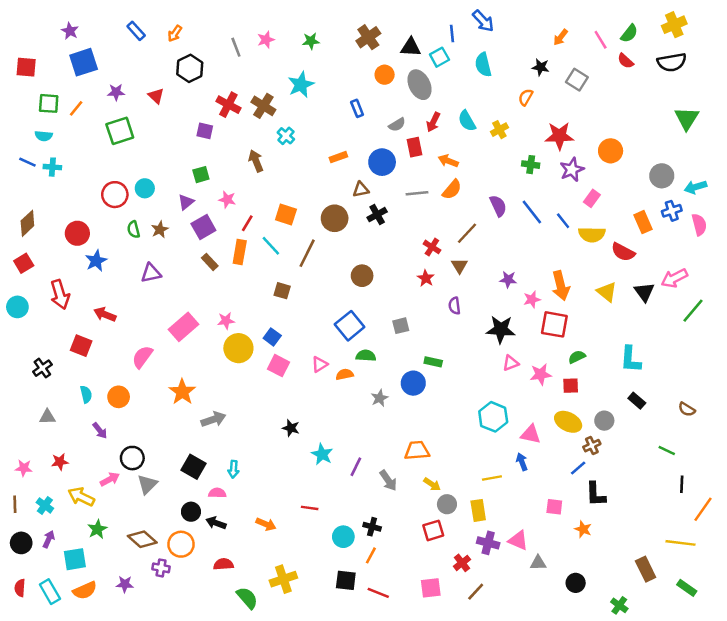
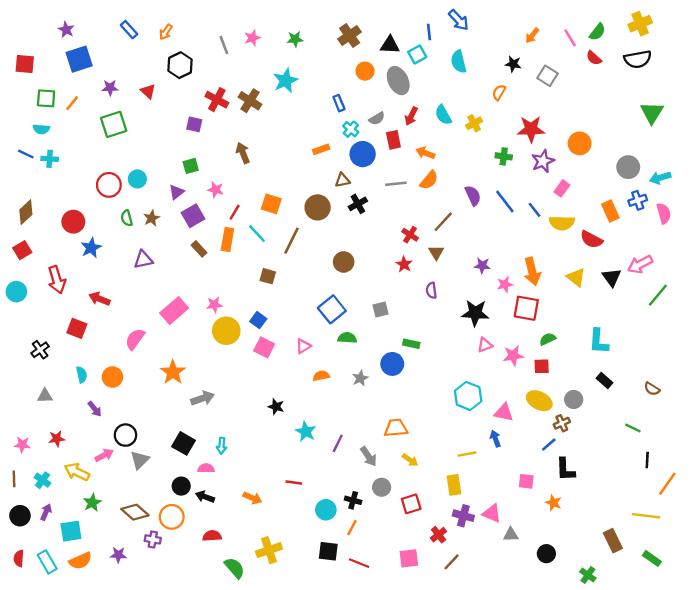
cyan cross: (286, 136) -> (351, 129), moved
orange semicircle: (345, 374) -> (321, 376), moved
gray circle: (447, 504) -> (382, 487), moved

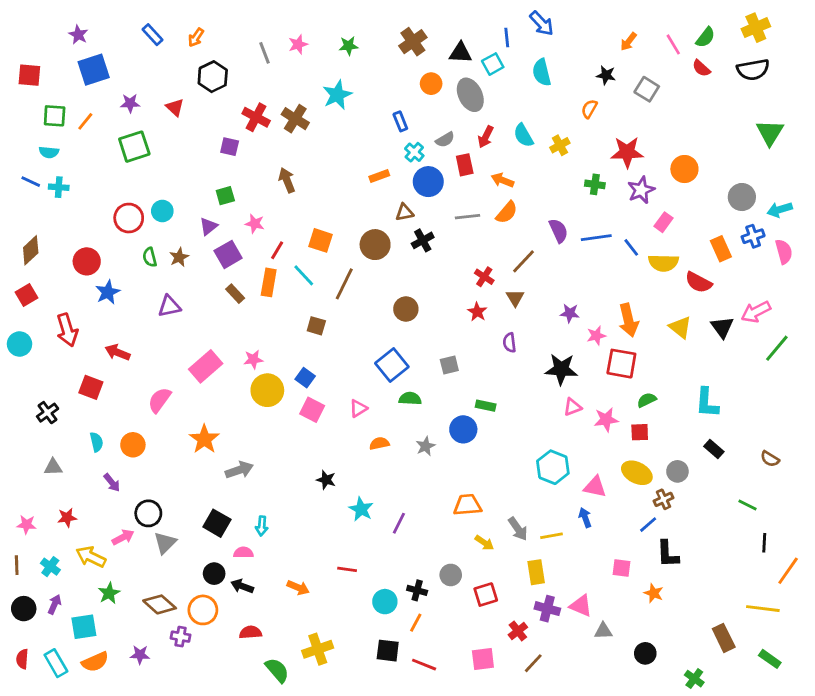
blue line: (505, 201) -> (596, 238), turned -60
gray arrow: (369, 456) -> (518, 529), moved

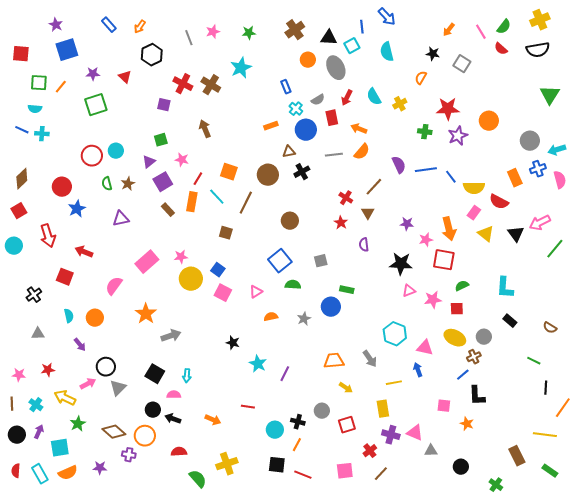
pink rectangle: (663, 222) -> (474, 213), moved
gray arrow: (518, 529) -> (370, 359), moved

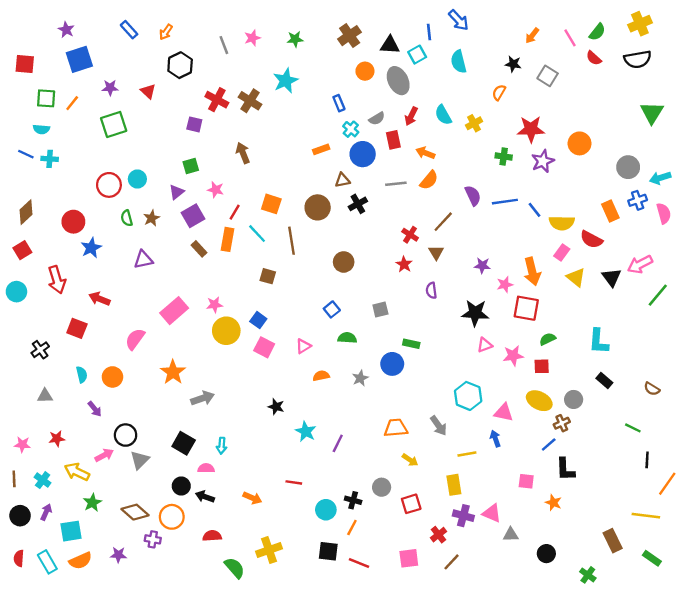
brown line: (246, 203) -> (291, 241), turned -35
blue square: (280, 261) -> (332, 309), size x0.6

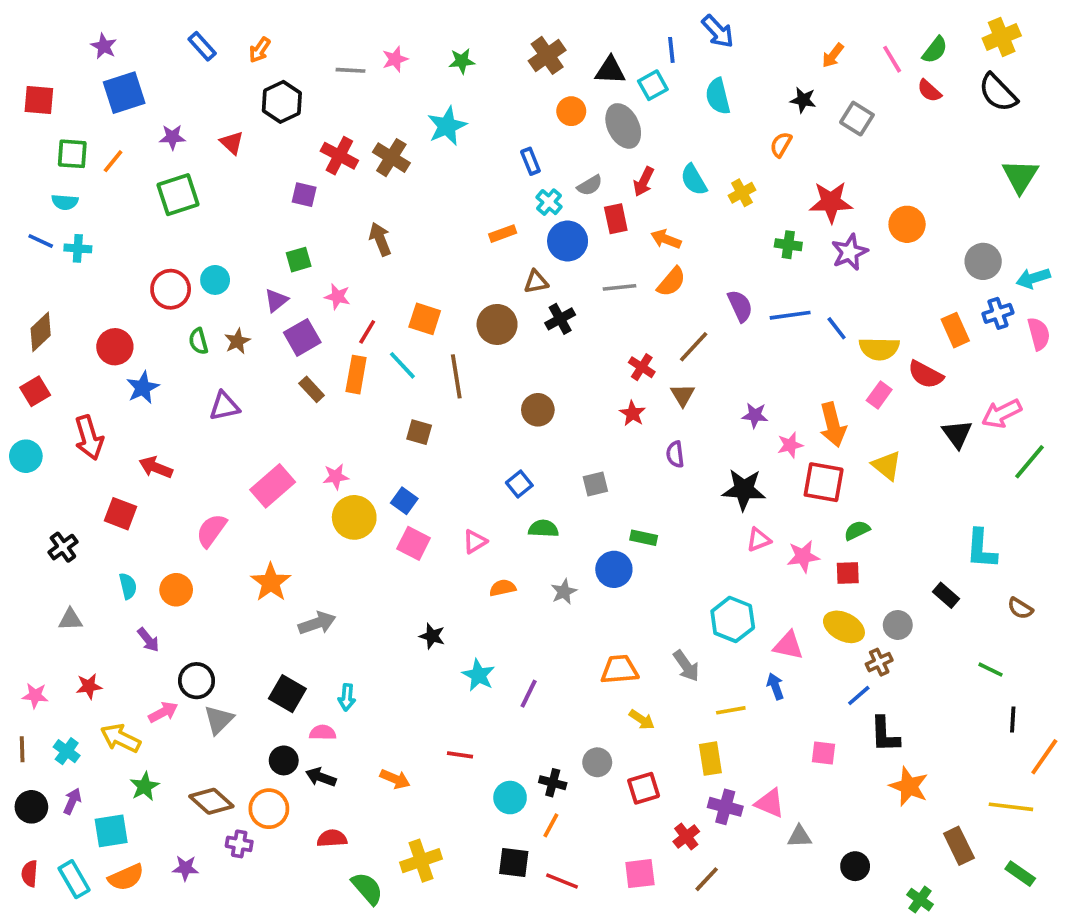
gray line: (224, 45) -> (351, 70), turned -66
black semicircle: (638, 59) -> (998, 93), turned 56
yellow triangle: (576, 277) -> (887, 465), moved
cyan L-shape: (598, 341) -> (981, 549), moved
orange star: (553, 503) -> (909, 786), moved, size x1.5

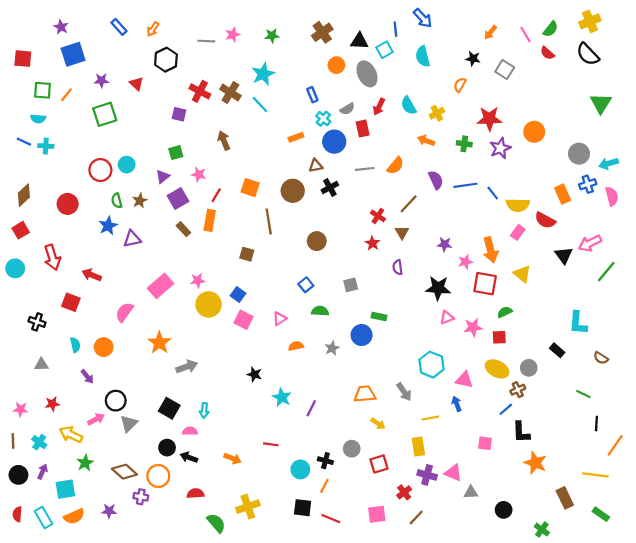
orange arrow: (666, 239) -> (426, 141), moved
cyan line: (402, 365) -> (260, 104), moved
blue star: (143, 388) -> (108, 226), moved
black cross: (63, 547) -> (37, 322), turned -35

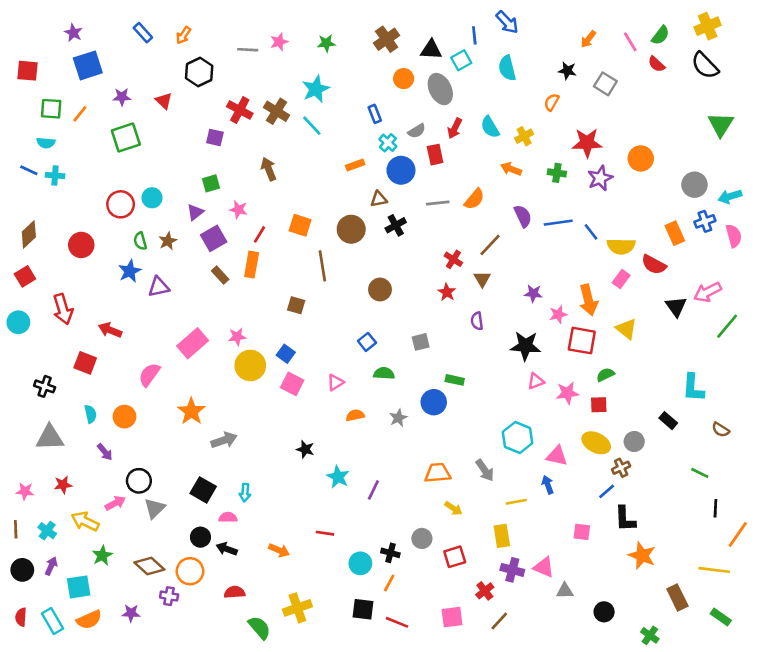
gray triangle: (41, 365) -> (50, 438), size x1.6

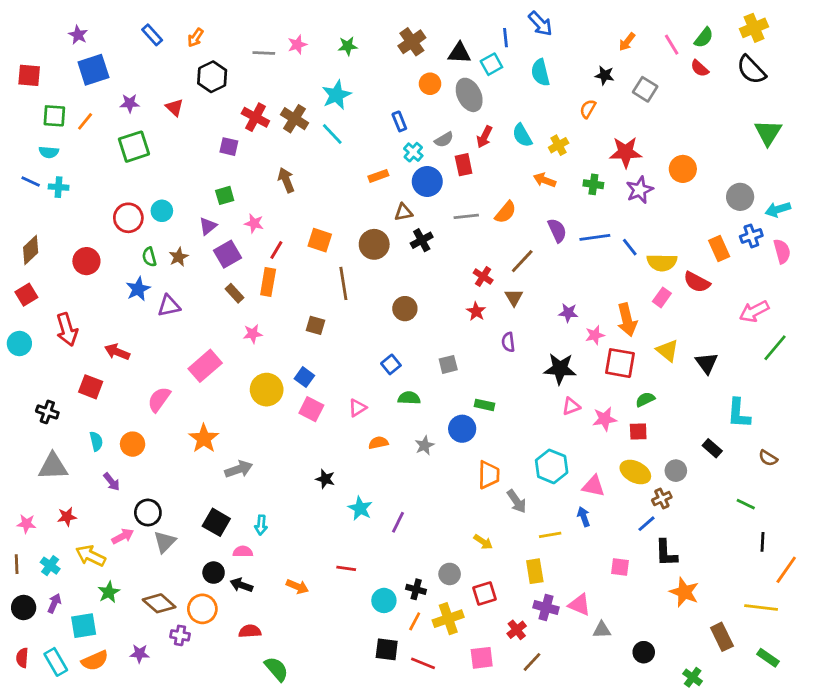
black triangle: (676, 307) -> (707, 363), moved
pink star: (237, 337) -> (253, 334), moved
orange trapezoid: (438, 473) -> (489, 475), moved, turned 96
yellow cross: (297, 608) -> (448, 619), moved

